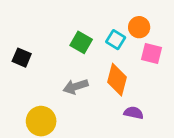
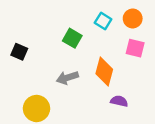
orange circle: (139, 27) -> (133, 18), moved
cyan square: (116, 40) -> (103, 21), moved

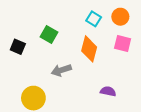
green square: (72, 38) -> (49, 35), moved
orange diamond: (104, 72) -> (89, 49), moved

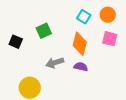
green square: (49, 35) -> (44, 31), turned 35
purple semicircle: (108, 91) -> (81, 67), moved

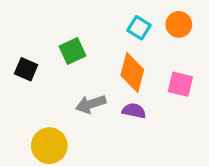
pink square: (110, 39) -> (180, 84), moved

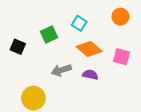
cyan square: (139, 28) -> (79, 23), moved
orange diamond: (132, 73) -> (89, 49), turned -65

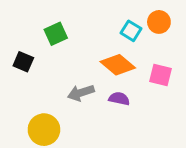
cyan square: (79, 23) -> (131, 31), moved
green square: (49, 34) -> (56, 34), moved

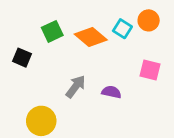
orange diamond: (118, 65) -> (91, 37), moved
gray arrow: (81, 93) -> (76, 86), turned 145

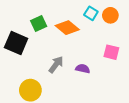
cyan square: (122, 29) -> (91, 13), moved
black square: (22, 58) -> (16, 43), size x1.6

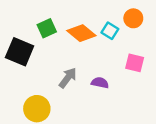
cyan square: (91, 13) -> (110, 31), moved

